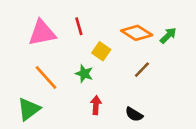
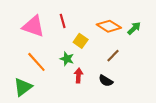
pink triangle: (42, 33) -> (33, 26), turned 30
red arrow: (96, 105) -> (78, 76), moved
black semicircle: (134, 114) -> (106, 81), moved

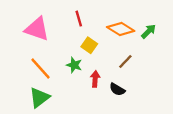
red line: (63, 21) -> (79, 19), moved
red arrow: (78, 76) -> (95, 79), moved
green triangle: (23, 87) -> (39, 98), moved

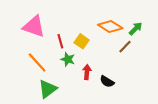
red line: (79, 19) -> (60, 41), moved
brown line: (125, 62) -> (125, 47), moved
green triangle: (39, 98) -> (48, 89), moved

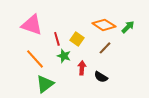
brown line: (125, 47) -> (105, 48), moved

